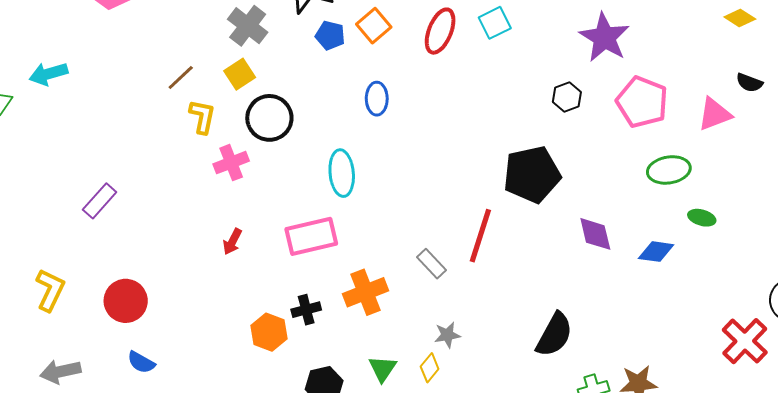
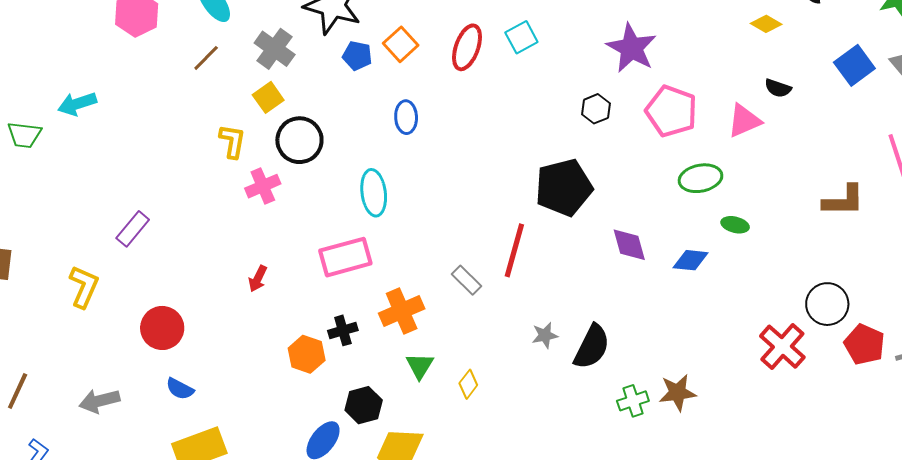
brown line: (181, 77) -> (206, 58), moved
red arrow: (232, 242) -> (258, 279), moved
yellow L-shape: (50, 290) -> (84, 287), moved
gray star: (447, 335) -> (545, 335), moved
green triangle: (383, 369) -> (420, 366), moved

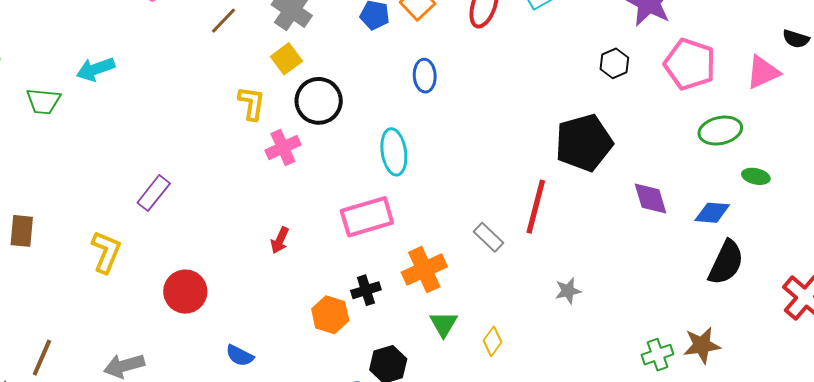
black semicircle: (592, 347) -> (726, 263), moved
blue semicircle: (180, 389) -> (240, 356), moved

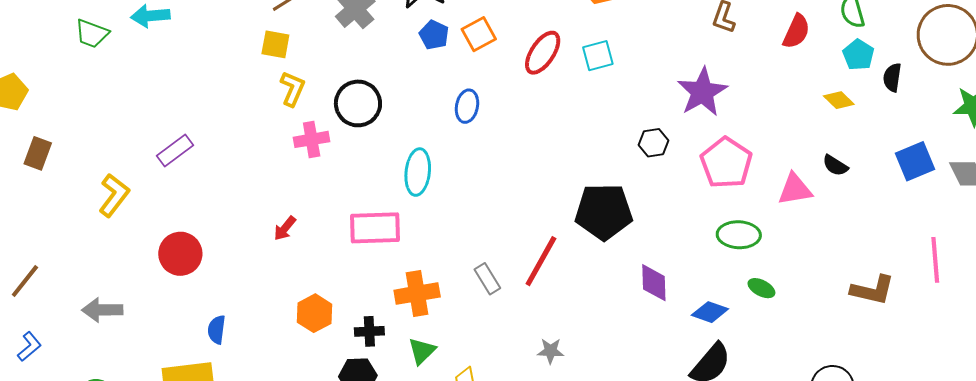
yellow square: (286, 59) -> (275, 44), moved, turned 32
black cross: (366, 290) -> (369, 331), moved
blue semicircle: (240, 356) -> (217, 330), turned 56

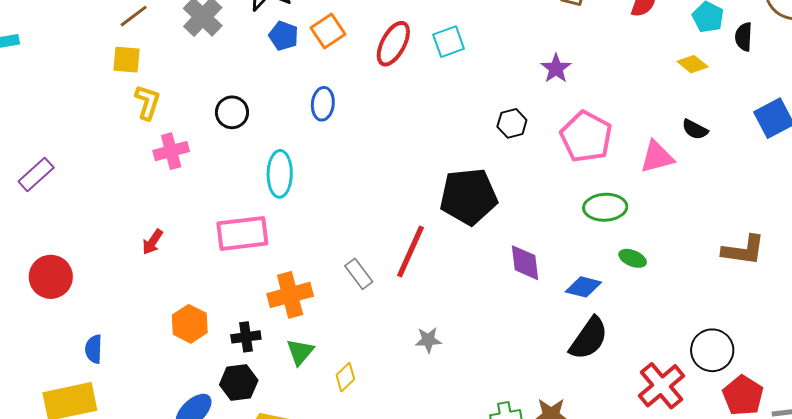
purple star: (702, 92) -> (556, 68), size x0.6
black circle: (358, 103) -> (232, 112), moved, size x0.7

